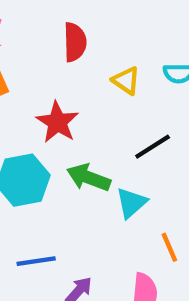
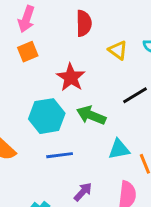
cyan triangle: (131, 203) -> (119, 149), moved, turned 30
blue line: (36, 261) -> (60, 155), moved

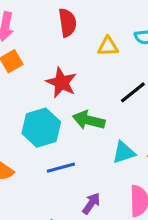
yellow triangle: (118, 50) -> (108, 46), turned -30

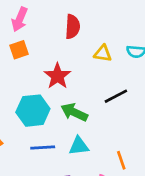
cyan triangle: (124, 152) -> (79, 146), moved

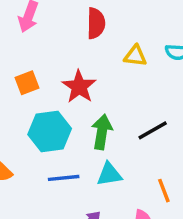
orange square: (19, 50) -> (27, 83), moved
black line: (116, 96) -> (153, 130), moved
green arrow: (74, 112) -> (102, 132), turned 76

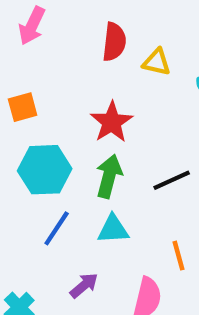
yellow triangle: (135, 56) -> (157, 62), moved
red star: (79, 87) -> (112, 122), moved
blue line: (64, 178) -> (57, 228), turned -56

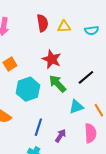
green arrow: (109, 176) -> (58, 84), turned -42
blue line: (57, 228) -> (38, 127), moved
cyan triangle: (113, 229) -> (76, 107), moved

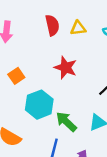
green arrow: (58, 84) -> (66, 122), moved

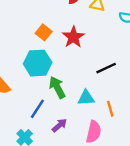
orange square: (16, 76) -> (44, 32), moved, turned -35

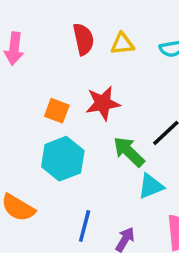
red star: (73, 37) -> (103, 103), turned -30
green arrow: (57, 87) -> (129, 152), moved

